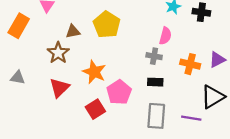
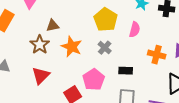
yellow pentagon: (107, 25) -> (106, 20), moved
gray cross: (154, 56) -> (105, 48), moved, turned 32
orange star: (94, 72) -> (72, 47), moved

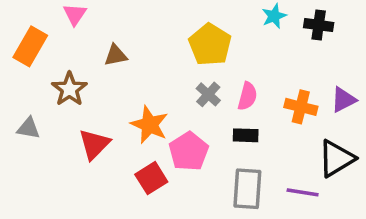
pink semicircle: (135, 30) -> (247, 96), moved
brown star: (40, 45) -> (69, 89), moved
orange star: (72, 47) -> (150, 125), moved

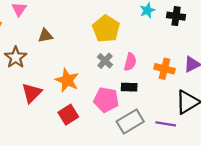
pink pentagon: (189, 151) -> (106, 100), moved, turned -30
gray rectangle: (247, 189) -> (130, 122), turned 55

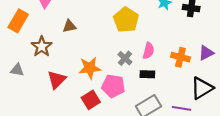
gray cross: (105, 61) -> (125, 58), moved
orange star: (67, 80) -> (90, 68), turned -30
pink pentagon: (106, 100) -> (113, 86), moved

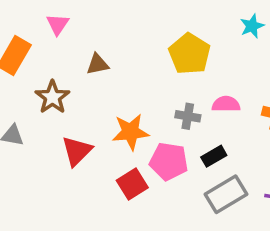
pink semicircle: (148, 51) -> (226, 104), turned -105
gray cross: (125, 58) -> (188, 116), turned -32
black rectangle: (147, 74) -> (214, 156), moved, turned -32

